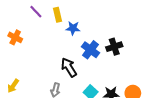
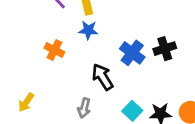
blue star: (73, 28) -> (88, 30), moved
orange cross: (15, 37) -> (54, 50), moved

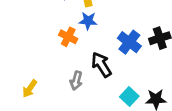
orange cross: (54, 50) -> (68, 37), moved
gray arrow: (84, 108) -> (76, 81), moved

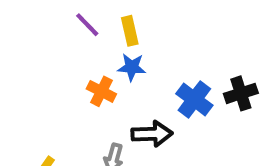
black arrow: (101, 65) -> (152, 134), turned 120

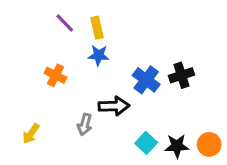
orange cross: (101, 91) -> (56, 75), moved

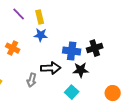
blue cross: (146, 80) -> (72, 51), turned -30
black star: (177, 146) -> (81, 70), moved

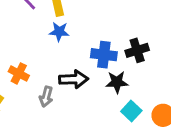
orange cross: (13, 48) -> (19, 73), moved
cyan square: (72, 92) -> (131, 111), moved

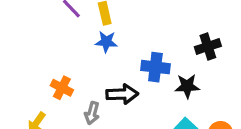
black cross: (137, 50) -> (208, 46), moved
black star: (117, 82) -> (187, 86), moved

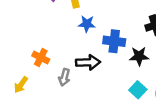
blue star: (106, 42) -> (87, 24), moved

